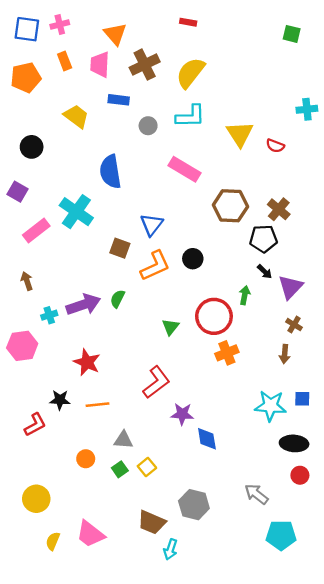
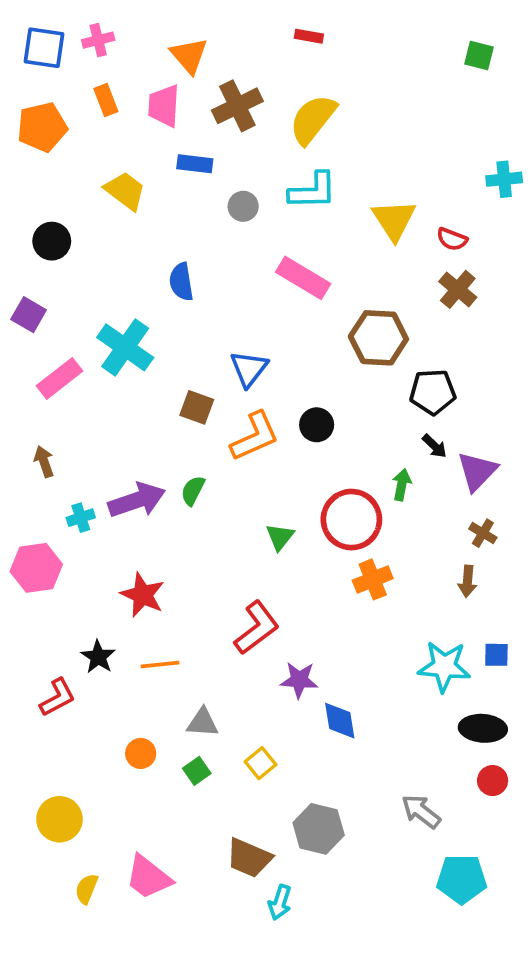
blue semicircle: (110, 172) -> (181, 282), size x0.7
brown cross: (279, 209) -> (458, 289), moved
black star: (60, 400) -> (98, 657), turned 30
yellow square: (147, 467) -> (261, 763), moved

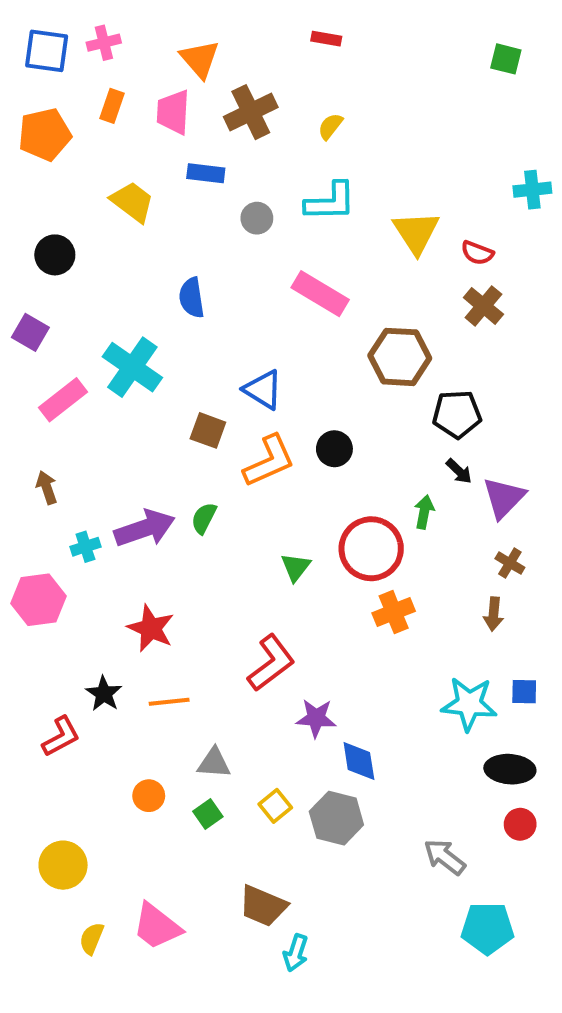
orange rectangle: (106, 100) -> (112, 106), turned 40
yellow semicircle: (313, 119) -> (330, 126), size x0.5
blue triangle: (249, 369) -> (263, 390), turned -36
gray hexagon: (319, 829) -> (336, 818), moved

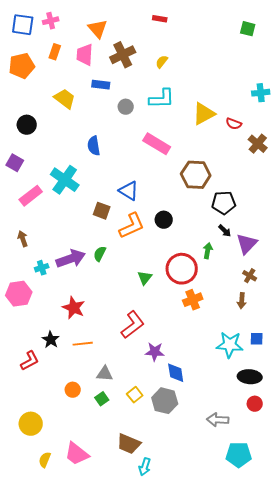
yellow triangle: (416, 232) -> (204, 114), turned 35
brown cross: (483, 306) -> (258, 144), moved
gray arrow: (445, 857) -> (218, 420), turned -35

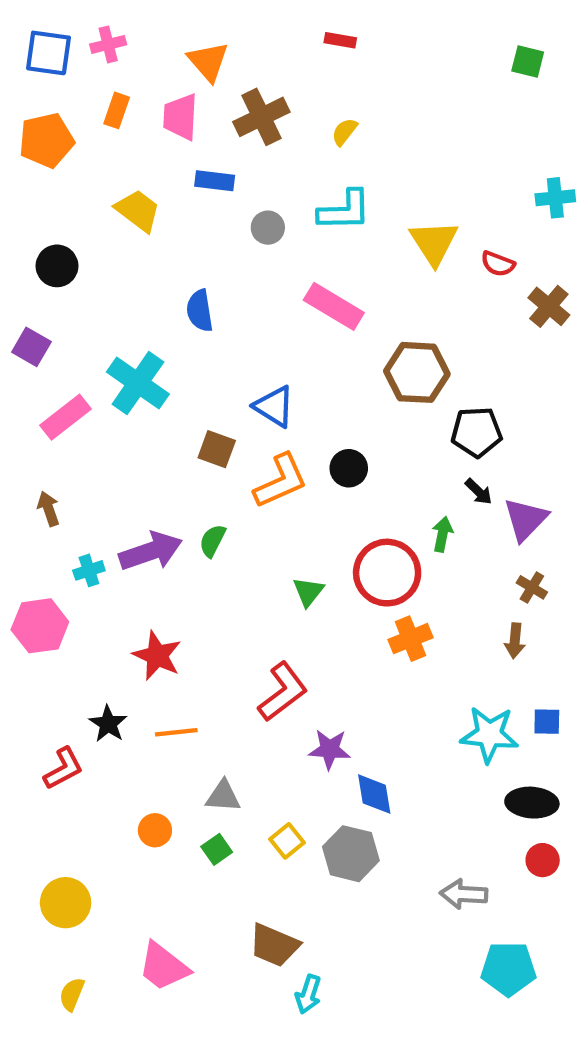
yellow triangle: (204, 114) -> (434, 242), turned -35
yellow semicircle: (45, 460) -> (72, 994), moved

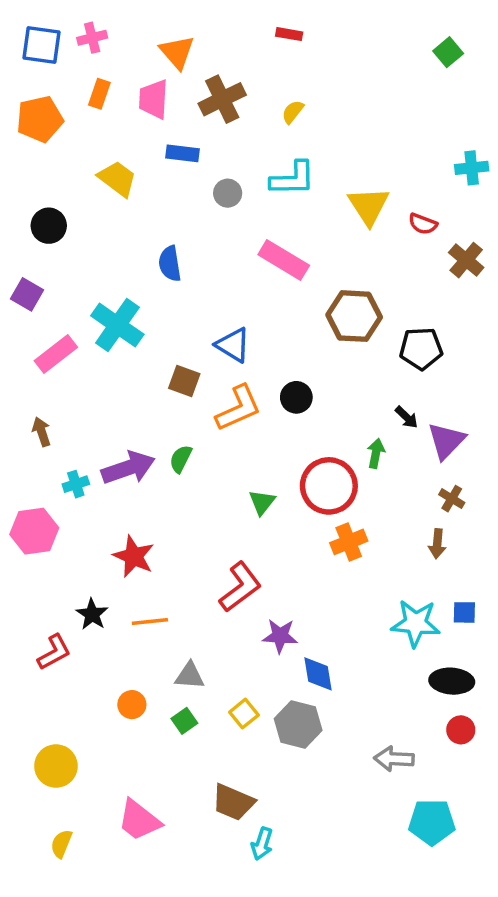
green square: (528, 61) -> (448, 52), turned 36
black pentagon: (477, 432) -> (421, 349), moved

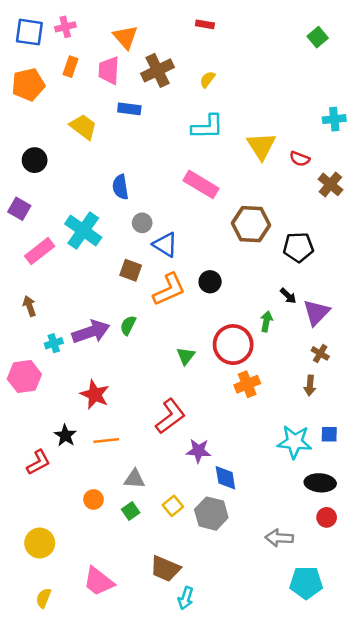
gray circle: (228, 193) -> (142, 223), moved

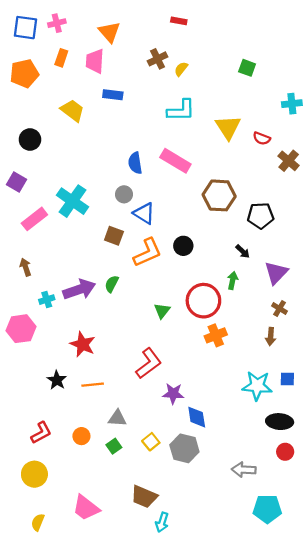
green square: (318, 37) -> (247, 68), moved, turned -30
brown cross: (158, 70) -> (158, 59), moved, size x0.7
blue semicircle: (120, 187) -> (135, 163), moved
black arrow: (288, 296) -> (243, 251), moved
red L-shape: (38, 462) -> (41, 433), moved

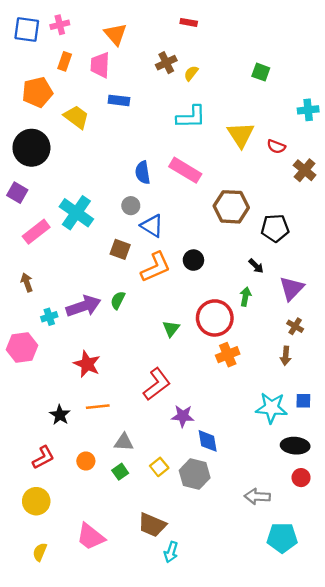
orange pentagon: (24, 73) -> (37, 92), moved
black circle: (30, 139) -> (31, 148), size x1.6
black star: (57, 380) -> (60, 415), moved

